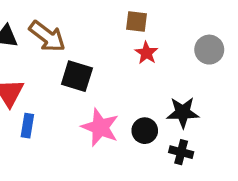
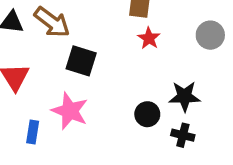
blue rectangle: (27, 126) -> (33, 132), moved
pink star: (100, 127) -> (70, 111), moved

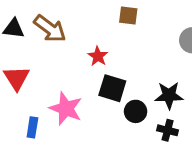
red star: (149, 38) -> (98, 56), moved
black square: (81, 61) -> (112, 88), moved

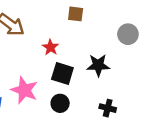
black star: (169, 95) -> (98, 65), moved
black circle: (136, 111) -> (60, 103), moved

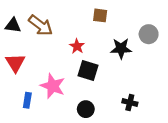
black star: (98, 65) -> (121, 48), moved
black circle: (60, 103) -> (86, 109), moved

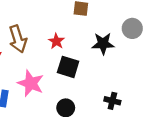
brown arrow: (41, 25) -> (18, 39), moved, turned 35

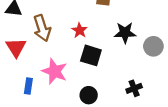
gray circle: (132, 28) -> (153, 46), moved
black cross: (112, 101) -> (134, 88), turned -35

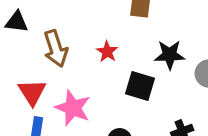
red triangle: (16, 47) -> (32, 92), moved
black square: (91, 55) -> (140, 86), moved

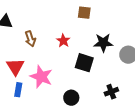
brown arrow: (56, 49) -> (30, 39), size x0.7

